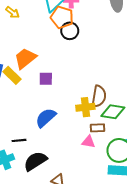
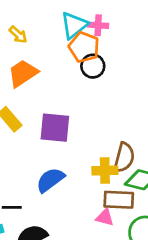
orange trapezoid: (25, 58) -> (23, 73), moved
purple square: (46, 79) -> (55, 128), size x1.6
brown rectangle: (98, 128) -> (119, 200), size x1.5

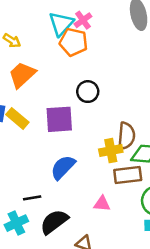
pink cross: (98, 25) -> (83, 20), turned -30
black circle: (93, 66) -> (88, 92), moved
pink triangle: (105, 217) -> (102, 204), moved

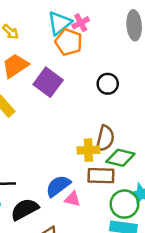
black circle: (88, 92) -> (108, 84), moved
purple square: (59, 119) -> (48, 82), moved, turned 32
blue semicircle: (63, 167) -> (58, 186), moved

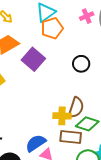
pink cross: (81, 23) -> (87, 16), moved
orange pentagon: (69, 42) -> (52, 28), turned 30

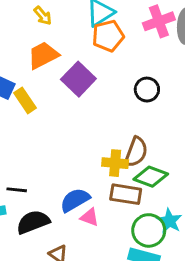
pink cross: (87, 16) -> (159, 21), size x1.5

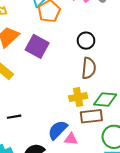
brown semicircle: (136, 152) -> (89, 68), moved
black line: (17, 190) -> (14, 117), moved

